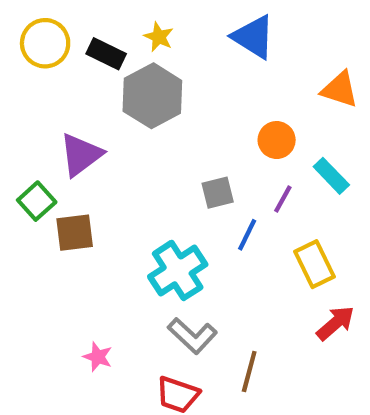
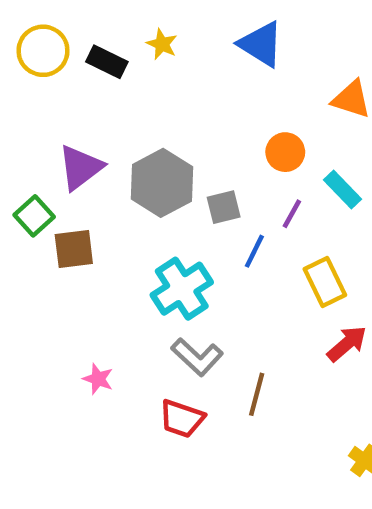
gray hexagon: (152, 96) -> (162, 183), moved

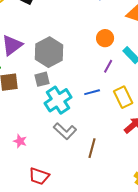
gray square: (224, 207) -> (42, 79), moved
blue line: (254, 251) -> (92, 92), moved, turned 49
red trapezoid: (182, 419) -> (39, 176), moved

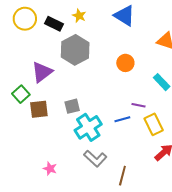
orange circle: (105, 38) -> (125, 63), moved
gray hexagon: (49, 52) -> (75, 50), moved
purple line: (108, 66) -> (139, 105), moved, turned 72

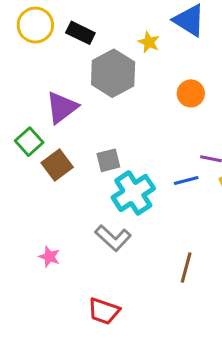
yellow star: (79, 16) -> (149, 42), moved
brown square: (39, 109) -> (57, 165), turned -30
gray L-shape: (95, 159) -> (113, 238), moved
pink star: (50, 169) -> (49, 257), moved

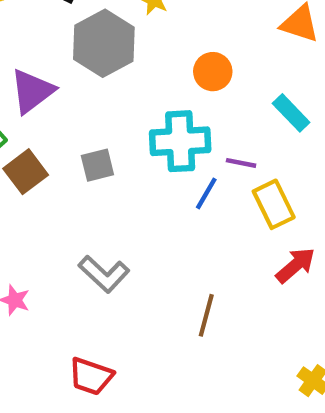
blue line: (186, 181) -> (206, 193), turned -45
cyan cross: (133, 193) -> (180, 141), moved, turned 30

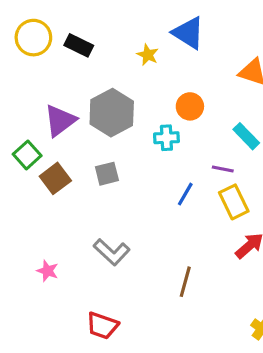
gray hexagon: (104, 43) -> (112, 113), moved
cyan cross: (180, 141) -> (166, 138), moved, size x0.6
purple line: (241, 163) -> (223, 169), moved

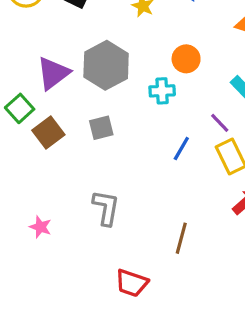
purple line: (223, 169) -> (220, 123), turned 35
gray L-shape: (112, 252) -> (106, 208), turned -123
red trapezoid: (102, 326) -> (132, 283), moved

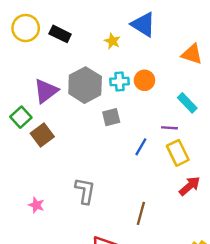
cyan cross: (162, 91) -> (120, 81), moved
purple line: (220, 123) -> (169, 128), turned -42
gray square: (101, 128) -> (111, 117), moved

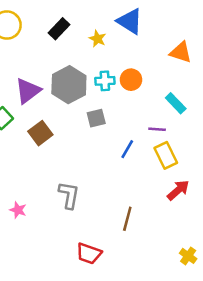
black rectangle: (60, 34) -> (59, 29), moved, turned -72
brown square: (42, 135) -> (40, 133), moved

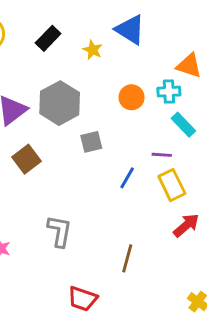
cyan cross: (105, 81) -> (169, 92), moved

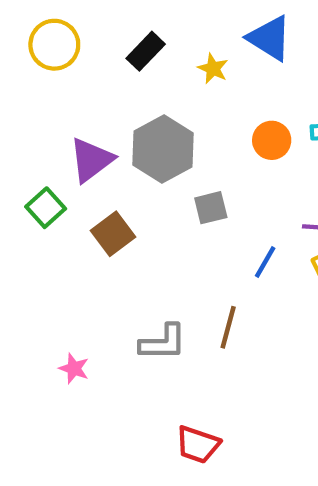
gray L-shape: (60, 231) -> (163, 342), turned 80
brown line: (127, 258) -> (228, 327), moved

